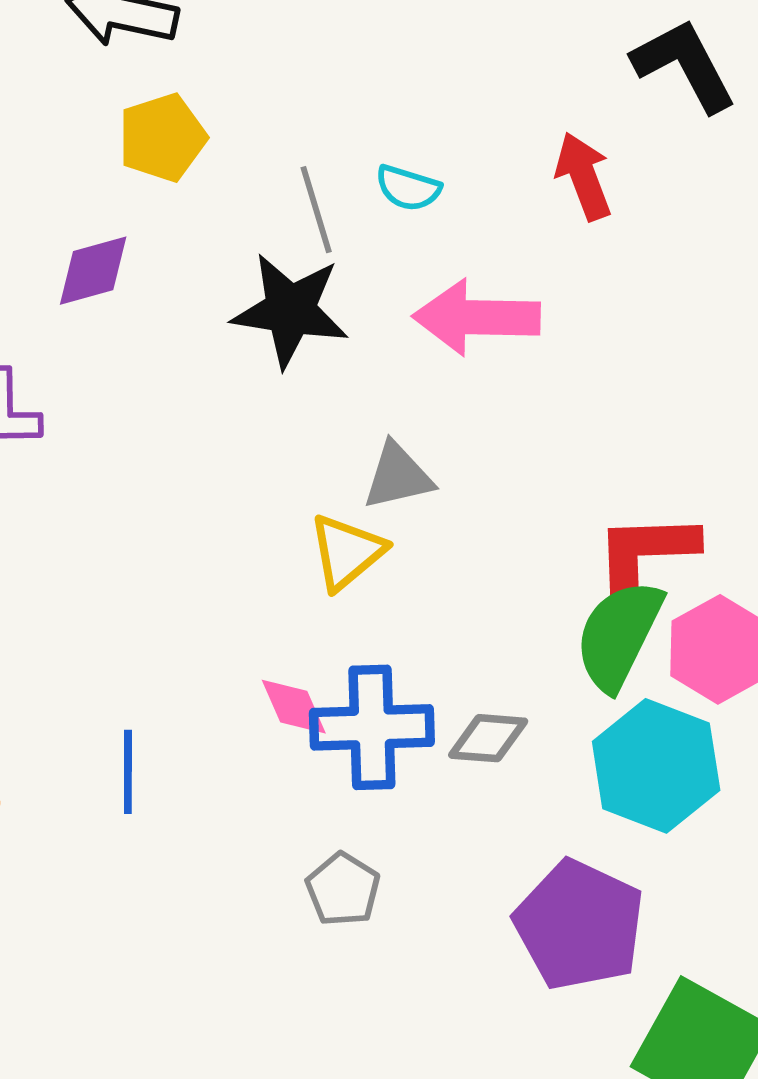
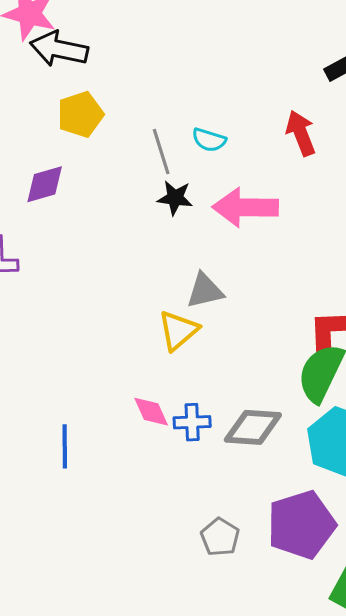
black star: (290, 310) -> (175, 198), moved, size x0.6
blue cross: (372, 727) -> (192, 422), size x0.6
gray diamond: (488, 738) -> (253, 427), size x1.4
gray pentagon: (343, 889) -> (220, 537), moved
purple pentagon: (579, 925) -> (301, 525), turned 30

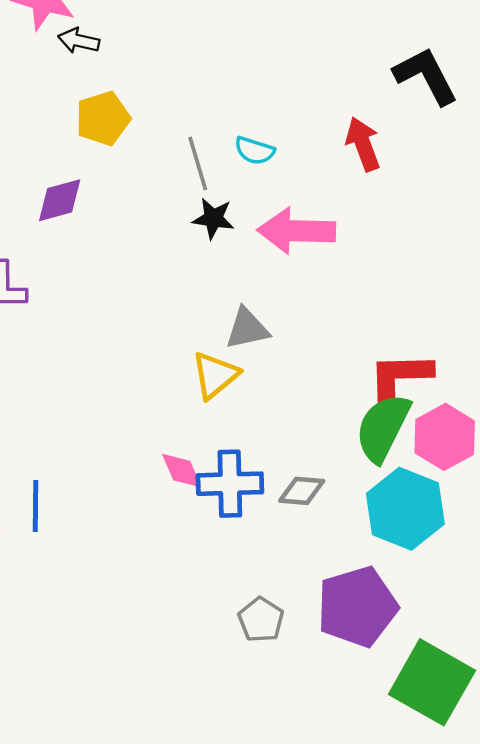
black arrow: (59, 49) -> (79, 41), size x0.6
blue cross: (192, 422) -> (230, 484), size x1.5
gray diamond: (253, 427) -> (302, 491), size x0.7
blue line: (65, 446) -> (35, 506), moved

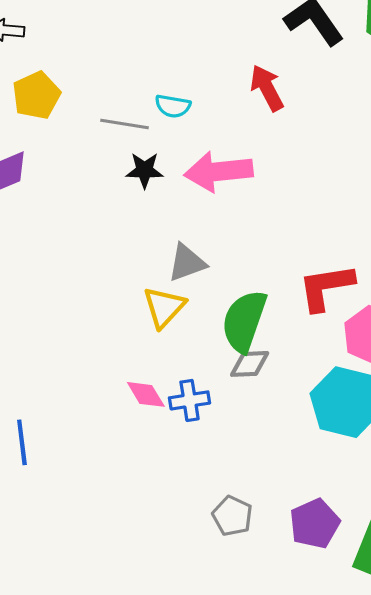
gray line: (198, 164) -> (124, 124), turned -57
green semicircle: (383, 428) -> (244, 321), moved
blue cross: (230, 484) -> (190, 400), size x0.7
gray diamond: (302, 491) -> (250, 364), moved
purple pentagon: (357, 607) -> (315, 524), moved, size x0.7

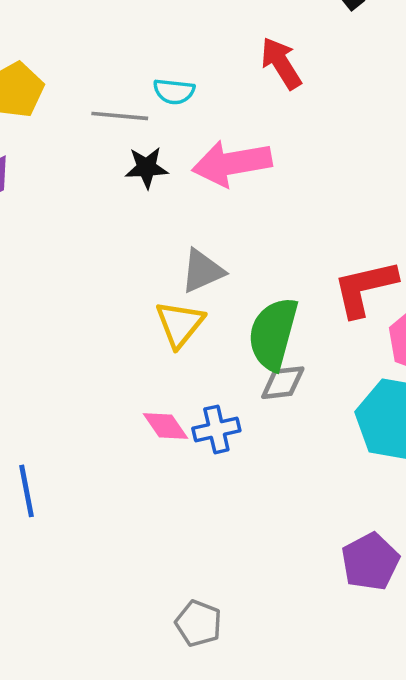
gray pentagon: (232, 516) -> (199, 623), moved

